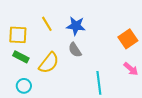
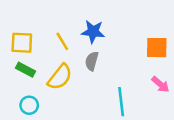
yellow line: (47, 24) -> (62, 41), moved
orange square: (128, 39) -> (157, 48), turned 36
gray semicircle: (75, 50) -> (92, 61), turned 49

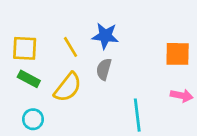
pink arrow: (160, 84) -> (182, 96), turned -30

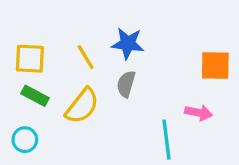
pink arrow: (182, 96) -> (199, 113), moved
cyan circle: (33, 119) -> (25, 140), moved

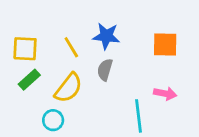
orange square: (215, 65) -> (165, 45), moved
green rectangle: (35, 96) -> (29, 80), turned -70
cyan circle: (25, 140) -> (53, 120), moved

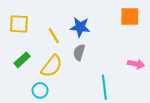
orange square: (165, 45) -> (130, 17), moved
yellow square: (25, 49) -> (19, 24), moved
pink arrow: (165, 94) -> (136, 64), moved

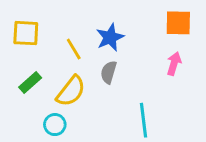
blue star: (80, 27) -> (110, 37), turned -30
pink arrow: (136, 64) -> (174, 64), moved, turned -84

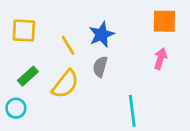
cyan circle: (55, 125) -> (16, 108), moved

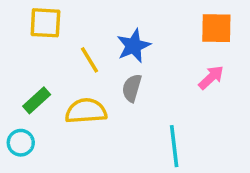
yellow square: (24, 31) -> (45, 23), moved
pink arrow: (160, 59) -> (211, 77), turned 30
yellow semicircle: (65, 84) -> (86, 111), turned -132

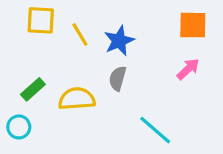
yellow line: (90, 60) -> (80, 34), moved
cyan line: (174, 146) -> (155, 130), turned -42

